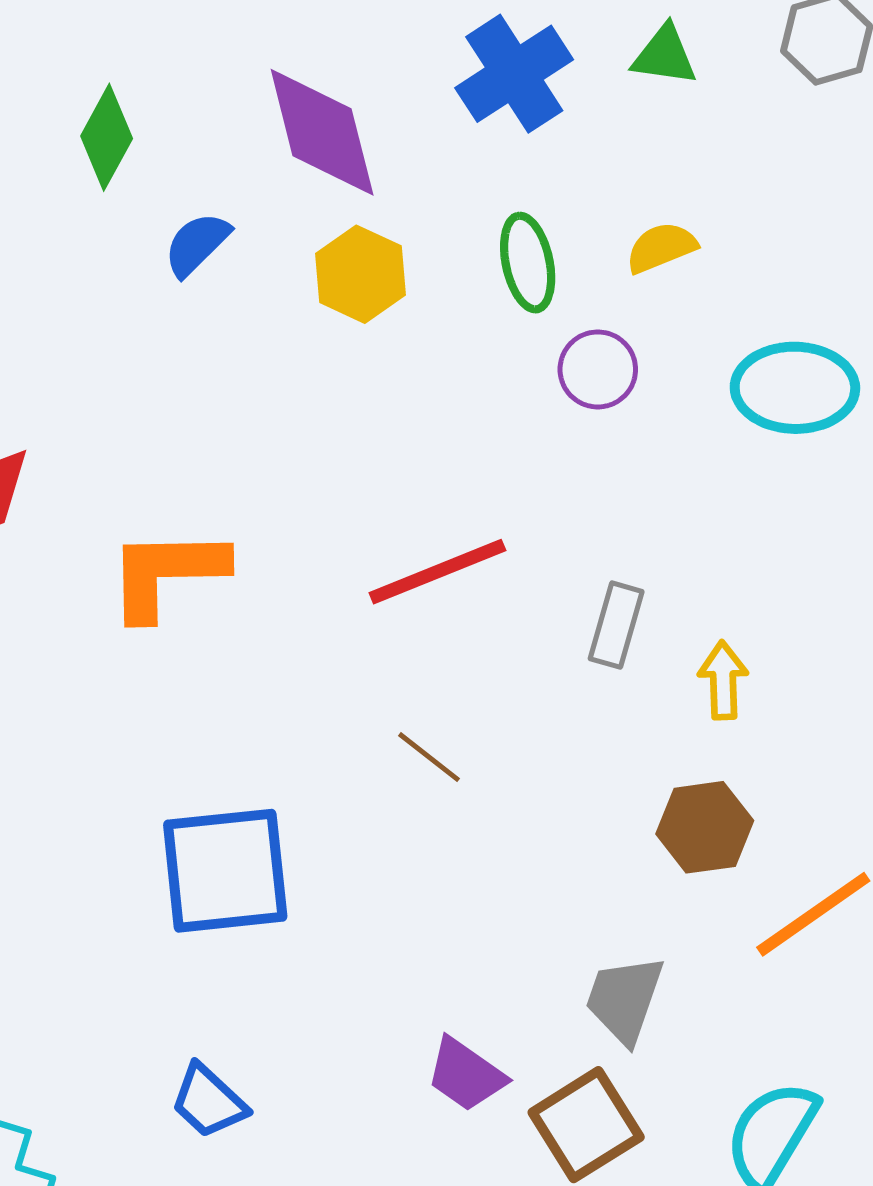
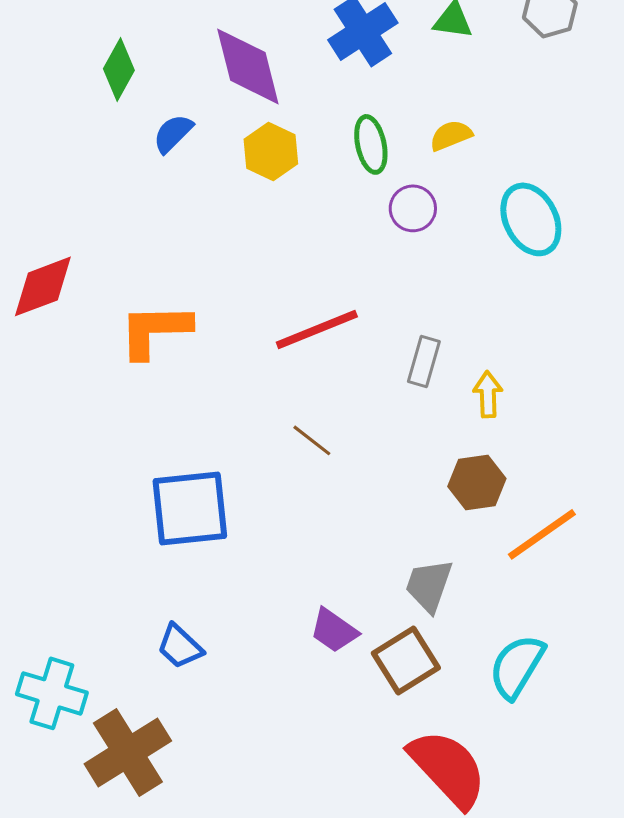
cyan ellipse: (795, 388) -> (531, 219), turned 62

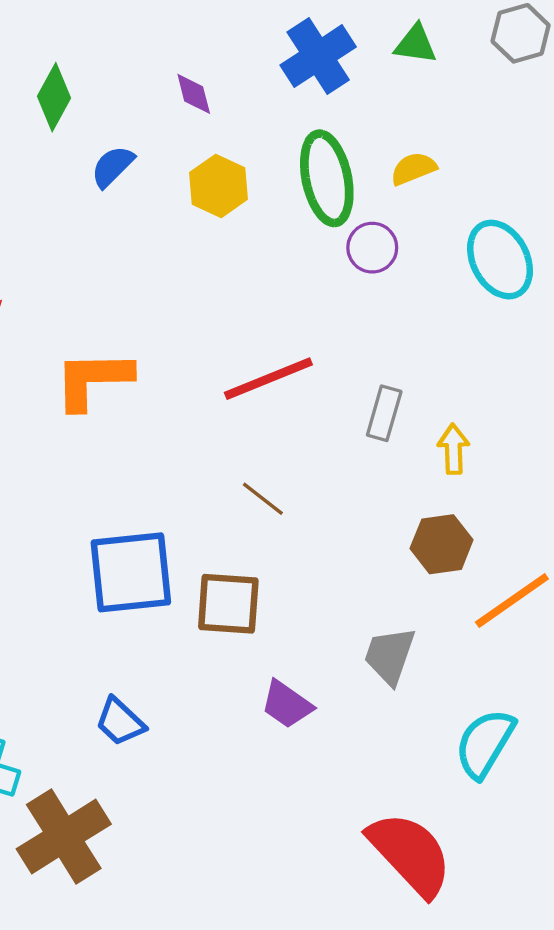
purple diamond: (248, 66) -> (194, 94), size x0.5
green ellipse: (371, 144) -> (327, 178), size x1.5
brown square: (406, 660) -> (228, 604), moved, turned 36

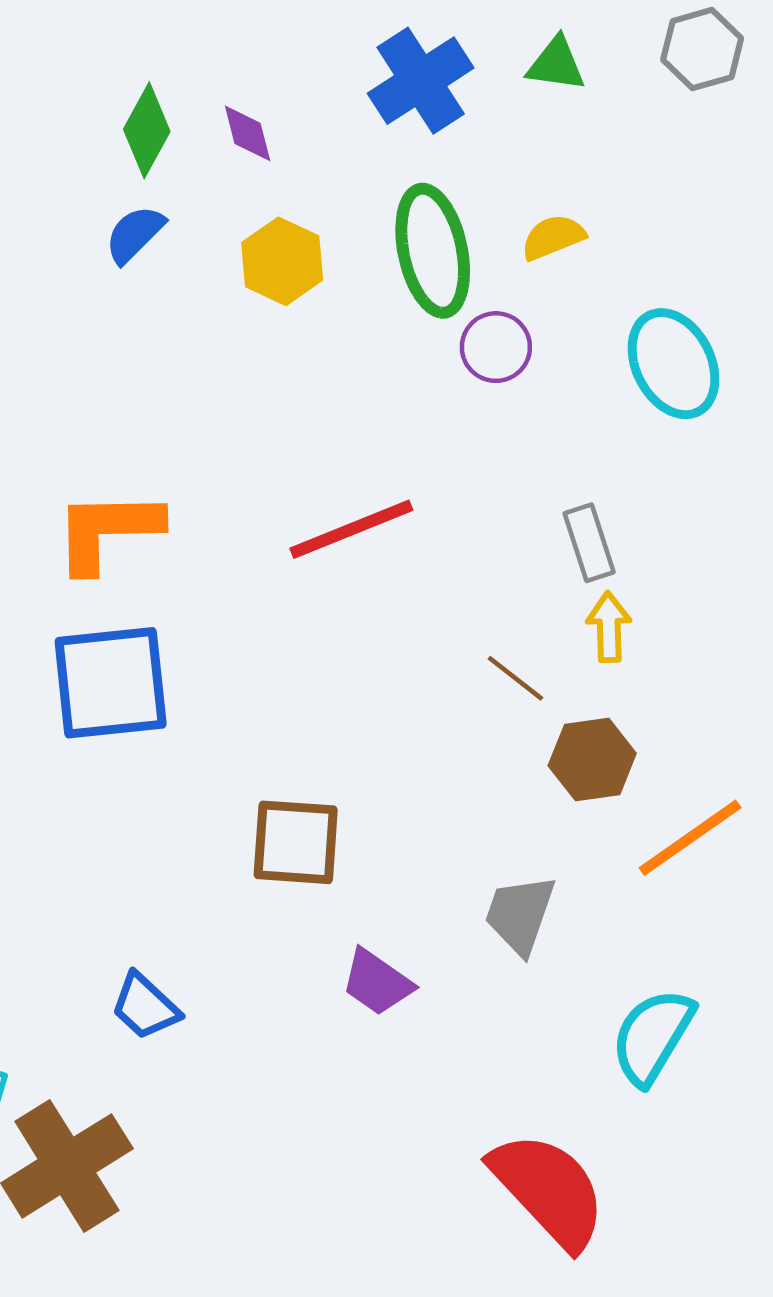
green diamond: (54, 97) -> (147, 130), moved
gray rectangle: (384, 413) -> (589, 543), moved, turned -34
brown line: (263, 499) -> (515, 678), moved
blue square: (131, 572) -> (111, 683), moved

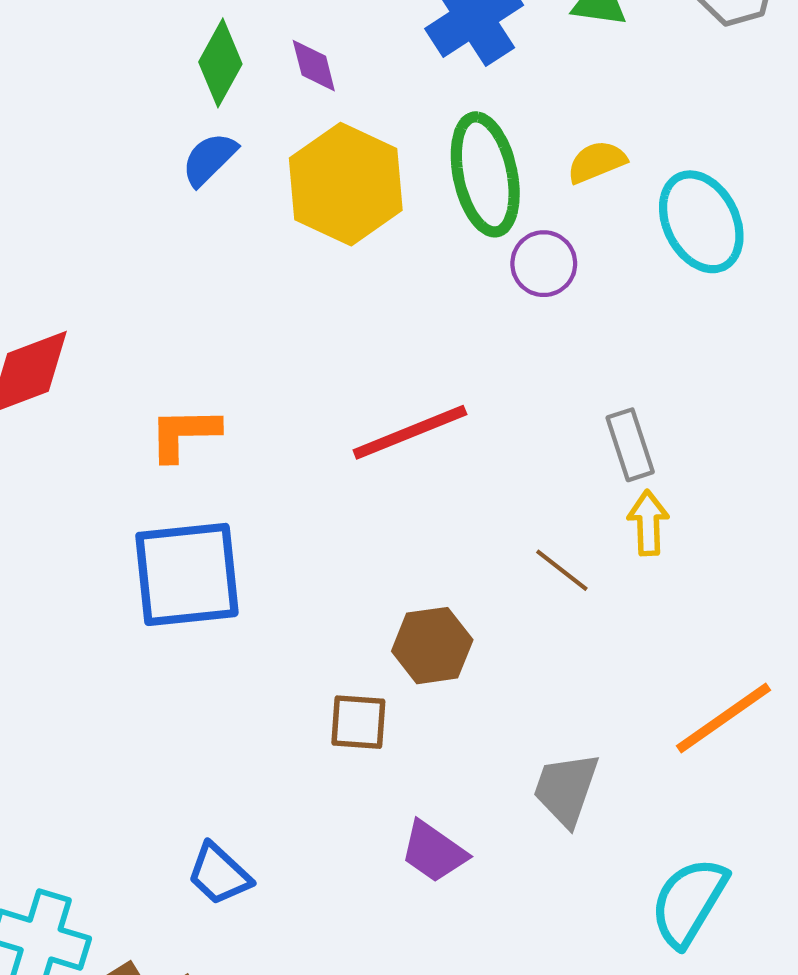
yellow hexagon: (282, 261) -> (346, 184), size x1.5
cyan ellipse: (673, 364) -> (701, 222), moved
orange L-shape: (108, 531) -> (184, 434), size x0.7
brown hexagon: (592, 759) -> (432, 646), moved
brown square: (296, 842) -> (358, 722), size x0.7

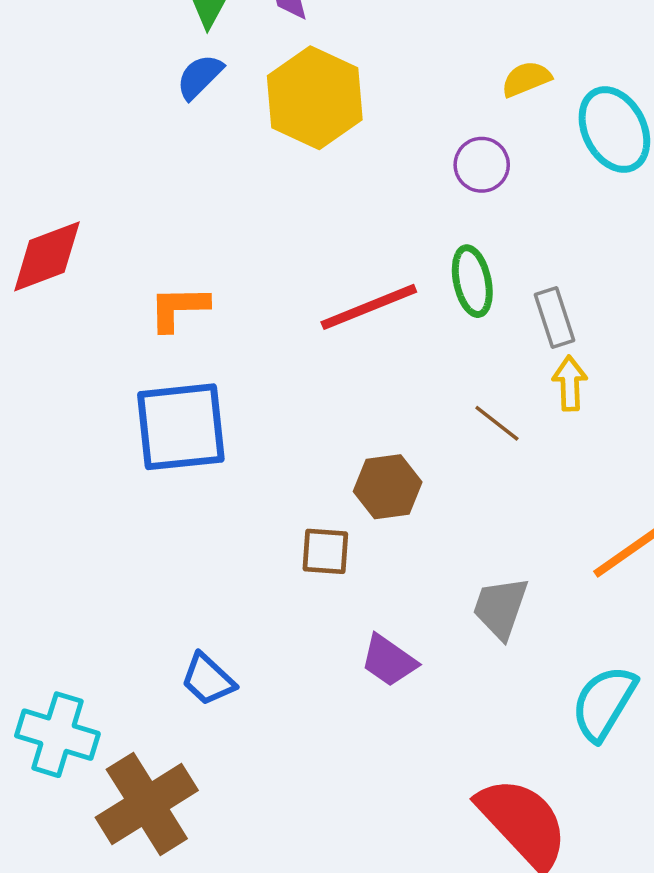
green ellipse: (485, 174) -> (472, 281), moved, size x0.7

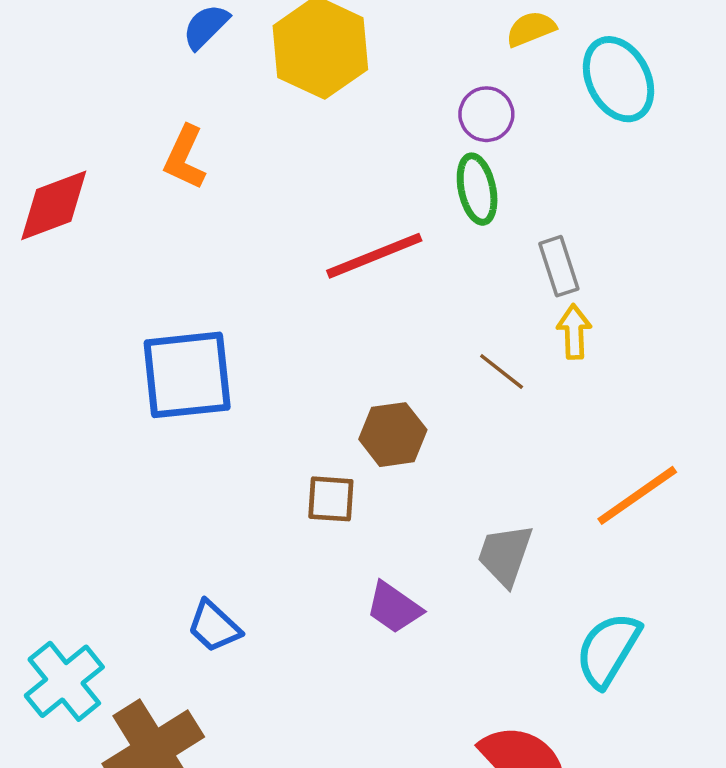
green ellipse: (472, 281) -> (477, 189), moved
orange L-shape: (179, 308) -> (185, 157), moved, turned -64
cyan cross: (57, 735) -> (64, 681), turned 34

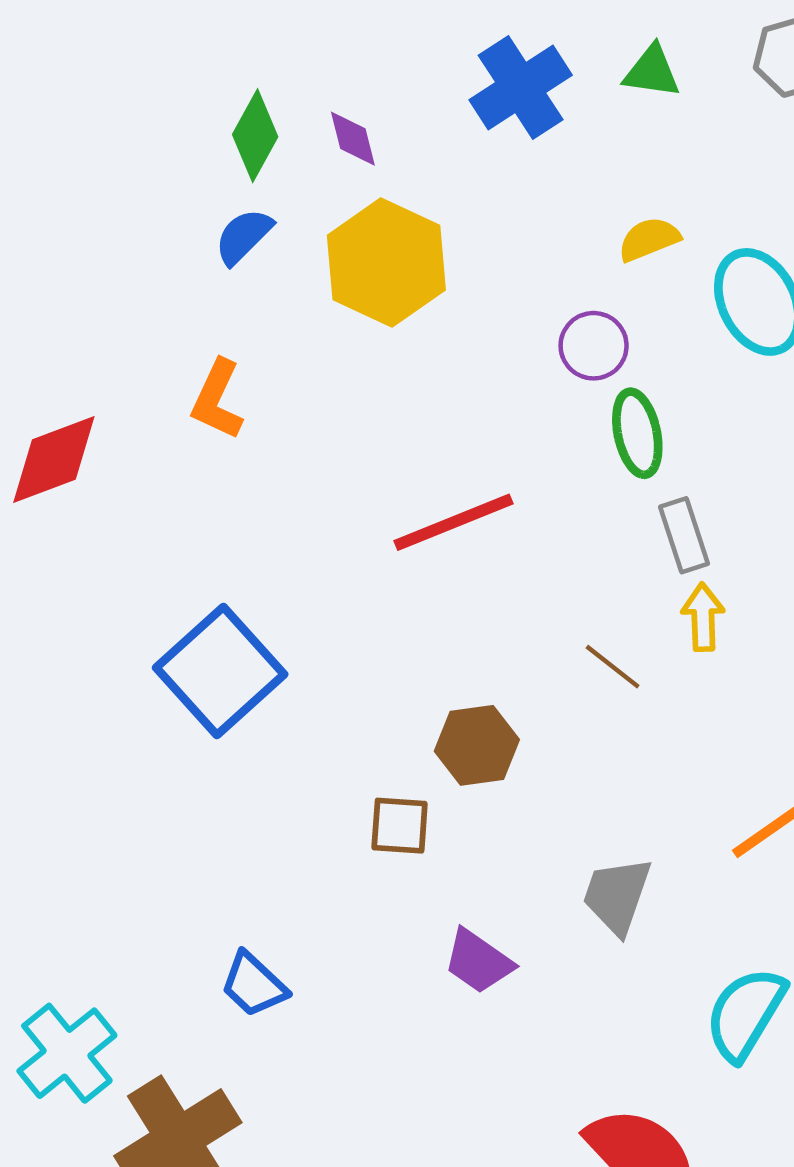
green ellipse: (477, 189) -> (637, 433), moved
blue square: (187, 375) -> (220, 671), turned -36

